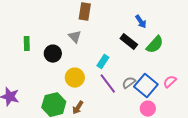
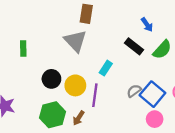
gray triangle: (75, 37) -> (75, 41), size x1.6
black circle: (53, 54) -> (51, 79), moved
purple line: (108, 84) -> (95, 95), moved, turned 45

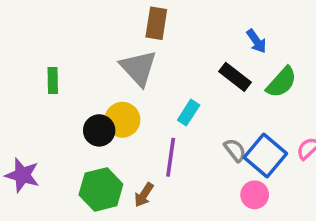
yellow circle: (75, 85) -> (122, 120), moved
gray semicircle: (134, 91) -> (235, 150), turned 88
pink circle: (155, 119) -> (255, 195), moved

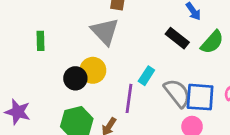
cyan rectangle: (189, 113) -> (146, 76), moved
gray semicircle: (235, 150) -> (177, 93), size x1.6
blue square: (265, 155) -> (200, 97), turned -36

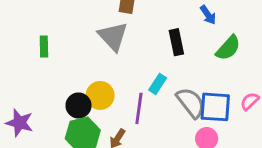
black rectangle: (177, 38) -> (176, 42), moved, turned 40
yellow circle: (93, 70) -> (100, 95), moved
black circle: (75, 78) -> (78, 106), moved

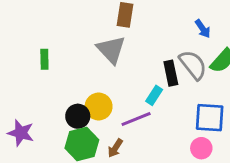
black rectangle: (176, 42) -> (171, 73), moved
gray semicircle: (191, 103) -> (193, 65), moved
purple line: (139, 108) -> (136, 119), turned 60

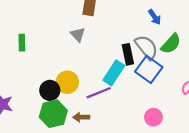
gray triangle: (111, 50) -> (78, 34), size x0.6
cyan rectangle: (154, 95) -> (114, 73), size x1.5
blue square: (210, 118) -> (149, 69), moved, turned 32
brown arrow: (115, 148) -> (81, 117), turned 56

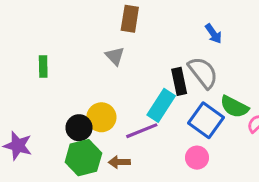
green semicircle: (171, 44) -> (234, 107), moved, turned 75
blue square: (149, 69) -> (206, 120), moved
pink circle: (153, 117) -> (197, 158), moved

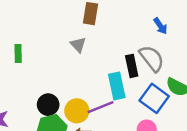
cyan rectangle: (161, 105) -> (117, 86), turned -45
yellow circle: (101, 117) -> (77, 111), moved

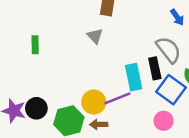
black rectangle: (132, 66) -> (155, 68), moved
black circle: (48, 105) -> (36, 108), moved

